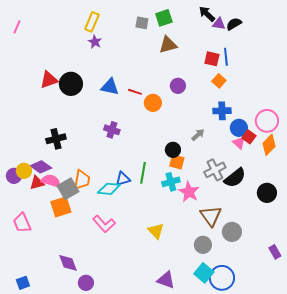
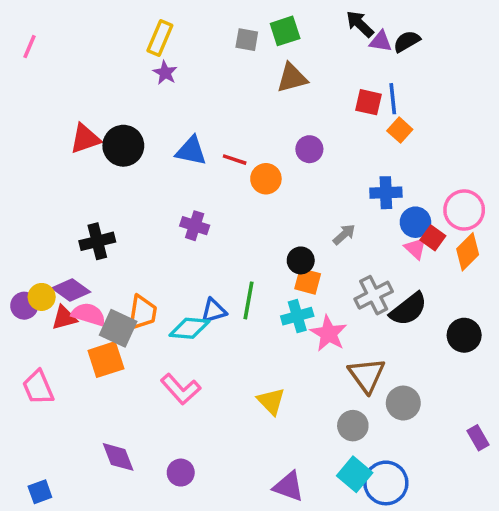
orange square: (219, 81) -> (400, 130), moved
gray square: (68, 189) -> (118, 328), turned -35
purple circle: (86, 283) -> (181, 473), moved

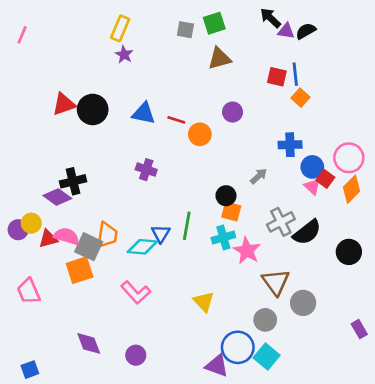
purple diamond: (71, 290) -> (57, 197), moved
blue triangle: (214, 311) -> (161, 234), turned -42
blue circle: (386, 483) -> (238, 347), moved

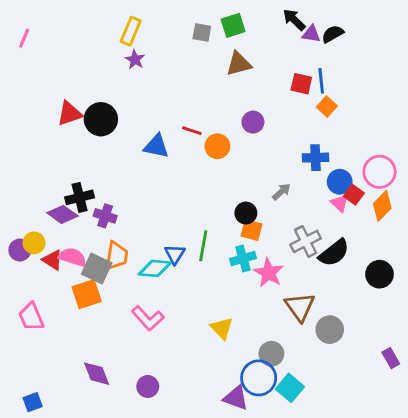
blue triangle: (144, 113) -> (156, 146), moved
purple cross: (146, 170) -> (105, 216), moved
red triangle: (48, 239) -> (53, 260), turned 48
gray circle: (265, 320) -> (271, 354), moved

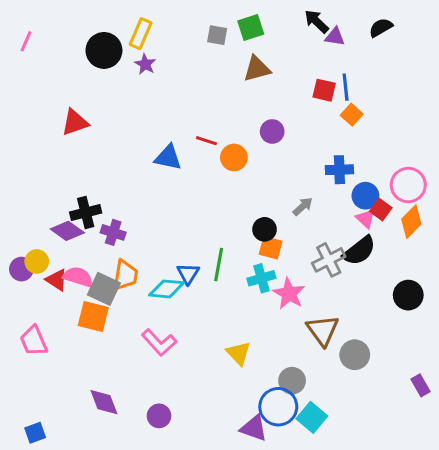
black semicircle: (333, 34) -> (381, 28), moved
black circle: (101, 119) -> (104, 50), moved
black semicircle: (334, 253) -> (359, 251), moved
orange square: (87, 294) -> (93, 316), turned 32

